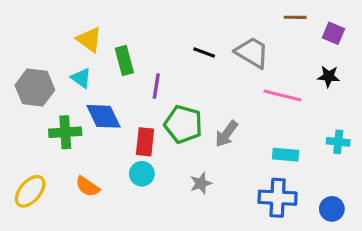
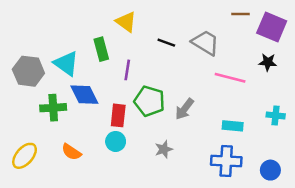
purple square: (333, 33) -> (272, 27), size x1.6
yellow triangle: (89, 40) -> (126, 22), moved
cyan triangle: (81, 78) -> (66, 63), size x1.5

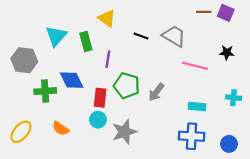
purple square: (272, 27) -> (226, 13), moved, size x0.7
cyan triangle: (66, 63) -> (56, 36), moved, turned 35
gray star: (164, 149) -> (124, 132), moved, size x1.6

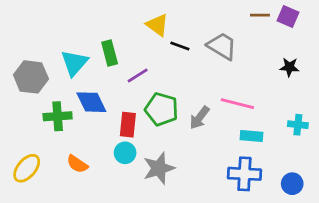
yellow triangle: (107, 18) -> (157, 25), moved
cyan triangle: (56, 36) -> (74, 63), moved
purple line: (108, 59) -> (138, 76), turned 49
pink line: (195, 66) -> (237, 104), moved

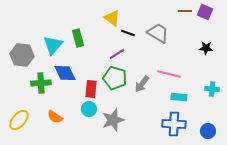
purple line: (138, 76) -> (117, 54), moved

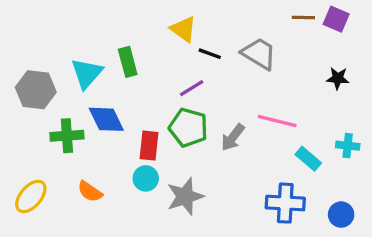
cyan rectangle: (179, 97) -> (308, 159), moved, turned 35

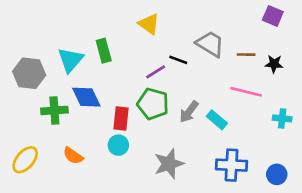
brown line: (303, 18) -> (246, 55), moved
black line: (210, 54) -> (178, 60), moved
pink line: (277, 121) -> (246, 92), moved
cyan rectangle: (308, 159) -> (217, 120), moved
gray star: (185, 196) -> (169, 164), moved

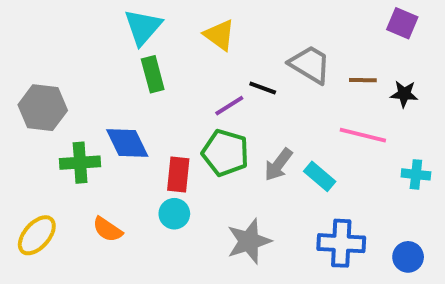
cyan triangle: (70, 60) -> (143, 27), moved

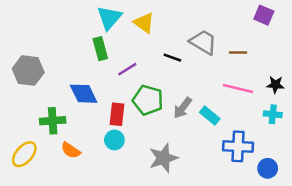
cyan triangle: (143, 27) -> (109, 18), moved
black star: (404, 94) -> (275, 85), moved
purple line: (229, 106) -> (127, 69), moved
green cross: (80, 163) -> (53, 121), moved
blue cross: (341, 243) -> (238, 146), moved

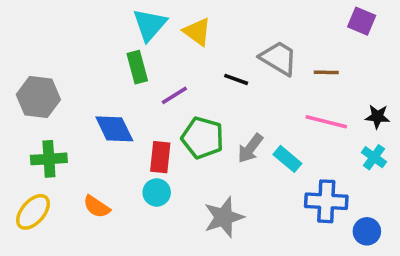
cyan cross: (273, 114) -> (374, 157), turned 30
green cross: (53, 121) -> (49, 159), moved

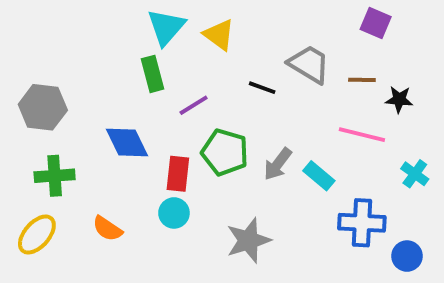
purple square: (362, 21) -> (376, 23), moved
black star: (377, 117) -> (399, 99), moved

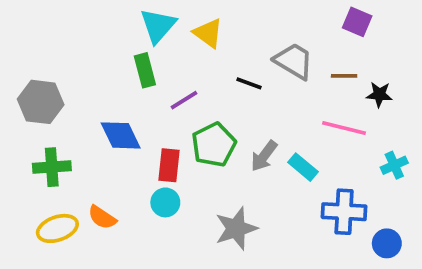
green pentagon: (225, 152) -> (214, 145), turned 30
cyan cross: (415, 174) -> (394, 165), turned 30
yellow ellipse: (37, 235) -> (57, 228), moved, turned 30

